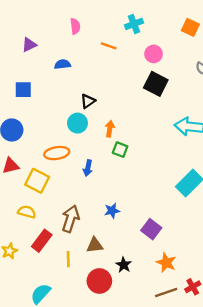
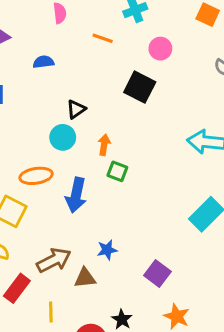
black square: (156, 84) -> (140, 87), moved
blue arrow: (88, 168) -> (76, 195), size x1.6
brown arrow: (71, 219) -> (54, 260), turned 45
brown triangle: (95, 245) -> (85, 278), moved

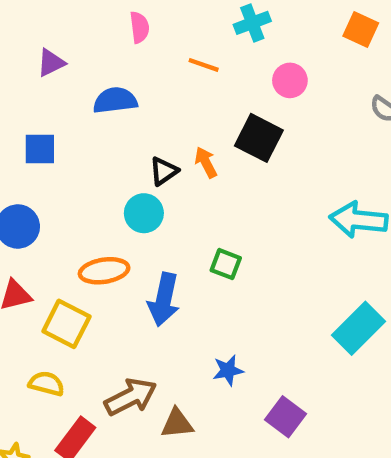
blue semicircle: (43, 62) -> (115, 100), size x1.4
orange arrow: (104, 145) -> (206, 162), moved, turned -36
blue star: (107, 250) -> (228, 370), moved

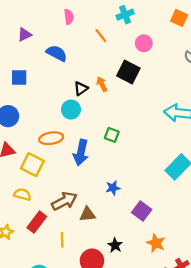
orange line: (204, 65) -> (101, 36), turned 32
blue semicircle: (115, 100) -> (57, 53), turned 35

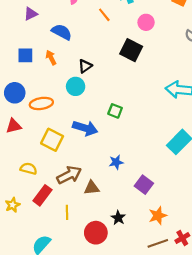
orange arrow: (102, 84) -> (51, 58), moved
orange ellipse: (51, 138) -> (41, 103), moved
blue arrow: (81, 153) -> (85, 128), turned -85
yellow square: (32, 165) -> (52, 140), moved
orange star: (156, 243) -> (158, 216), turned 30

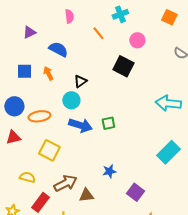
green square: (115, 111) -> (108, 123), turned -32
blue arrow: (85, 128) -> (80, 125), moved

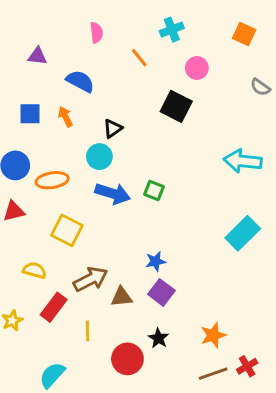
purple triangle: (29, 32) -> (37, 56), turned 32
green square: (108, 123) -> (154, 191), turned 32
purple square: (135, 192) -> (161, 292), moved

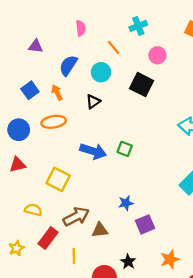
blue semicircle: (80, 81) -> (68, 65), turned -85
blue square: (30, 114) -> (30, 90), turned -36
cyan circle: (99, 157) -> (101, 72), moved
orange ellipse: (52, 180) -> (54, 122), moved
purple square: (161, 292) -> (145, 224), moved, turned 30

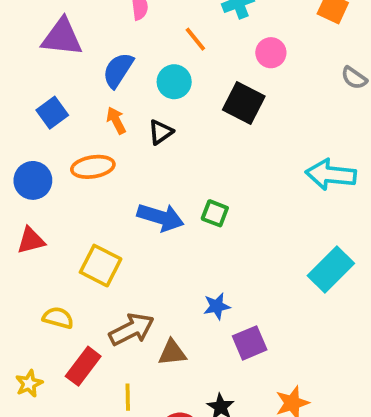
purple triangle: (36, 46) -> (62, 37), size x1.6
orange arrow: (57, 92) -> (116, 120), moved

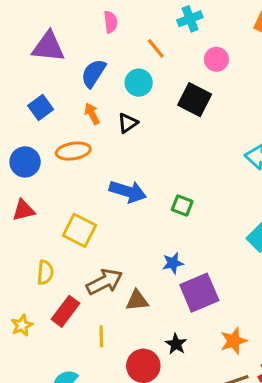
green square: (215, 213) -> (182, 206), moved
yellow semicircle: (58, 318) -> (45, 272), turned 80
purple square: (250, 343) -> (199, 293), size x1.4

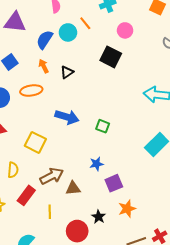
cyan circle: (139, 83) -> (68, 32), moved
purple square: (199, 293) -> (114, 183), size x0.7
orange star: (234, 341) -> (127, 209), moved

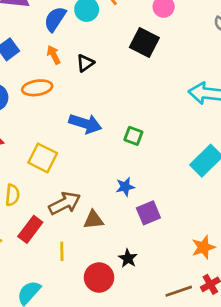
orange star: (127, 209) -> (203, 247), moved

